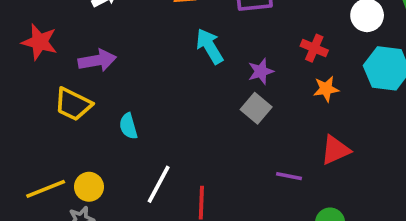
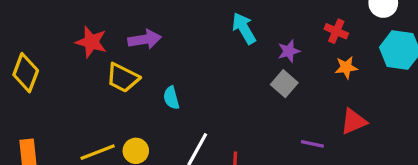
red star: (40, 42) -> (91, 42), moved

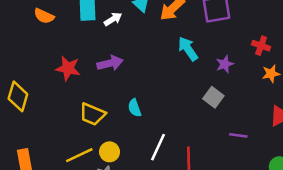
yellow trapezoid: (123, 78) -> (92, 114), moved
gray square: (284, 84) -> (213, 97), moved
purple line: (312, 144) -> (238, 135), moved

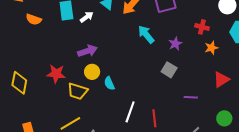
red star: (68, 68) -> (56, 74), moved
yellow circle: (110, 152) -> (92, 72), moved

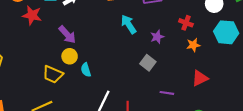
purple arrow: (87, 51) -> (67, 35), turned 60
red star: (56, 74) -> (32, 15), moved

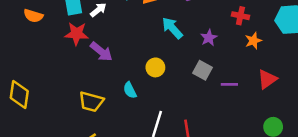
red star: (32, 15) -> (77, 34), moved
yellow circle: (70, 56) -> (155, 67), moved
purple line: (167, 93) -> (229, 84), moved

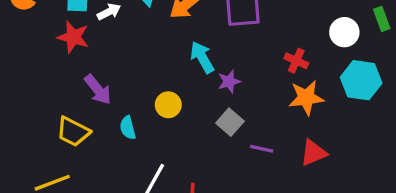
purple star: (209, 38) -> (229, 81), moved
orange star: (253, 41) -> (306, 98), size x1.5
purple arrow: (101, 52) -> (98, 90), moved

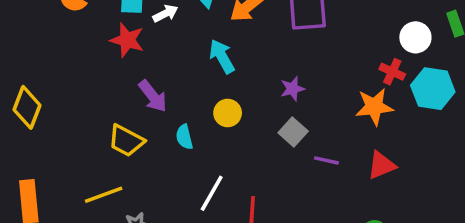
cyan arrow: (202, 57) -> (222, 56), moved
red cross: (296, 61) -> (392, 72), moved

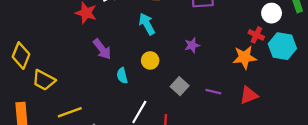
gray square: (293, 132) -> (180, 86), moved
yellow trapezoid: (126, 141) -> (44, 80), moved

